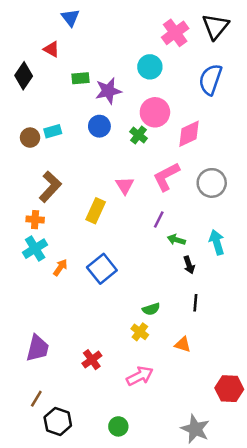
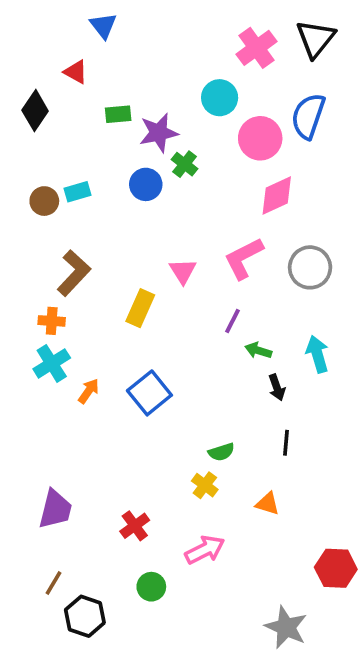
pink circle: (155, 112) -> (260, 138), moved
green cross: (139, 135) -> (185, 164), moved
green circle: (118, 426) -> (151, 587), moved

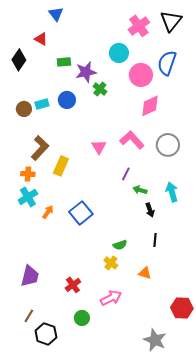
blue circle: (146, 184) -> (67, 100), moved
pink L-shape: (244, 258) -> (132, 140), turned 75
yellow rectangle: (140, 308) -> (61, 166), moved

